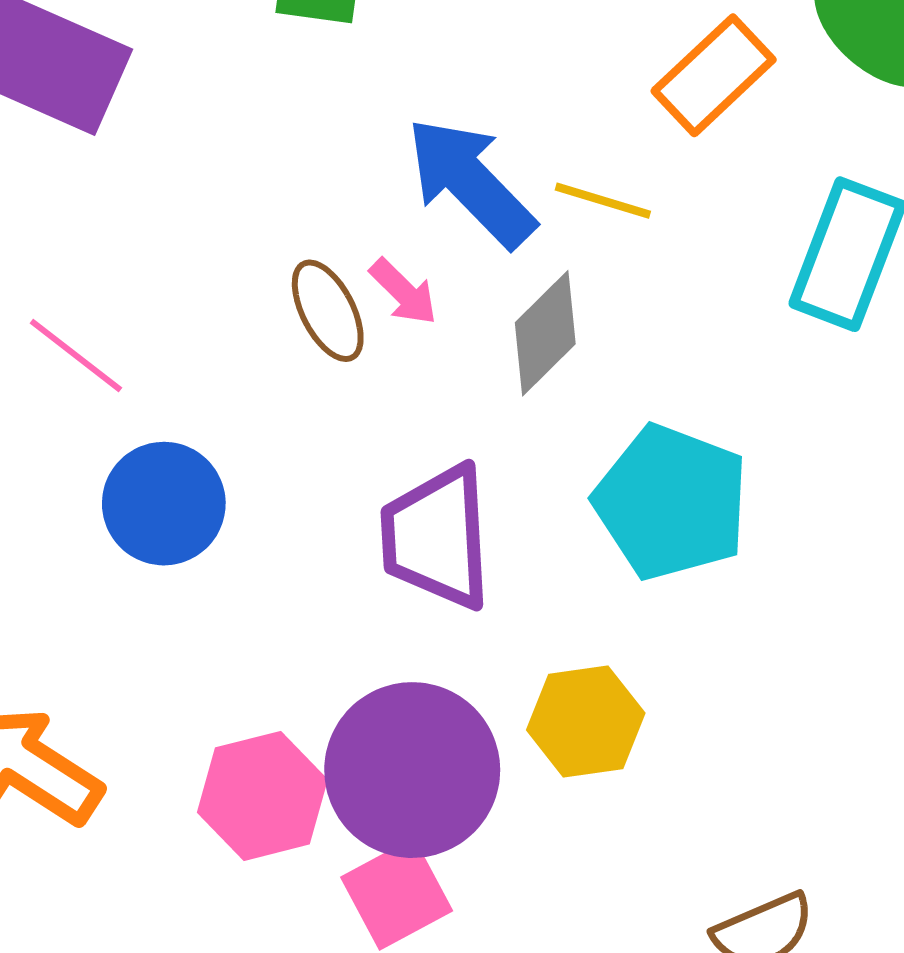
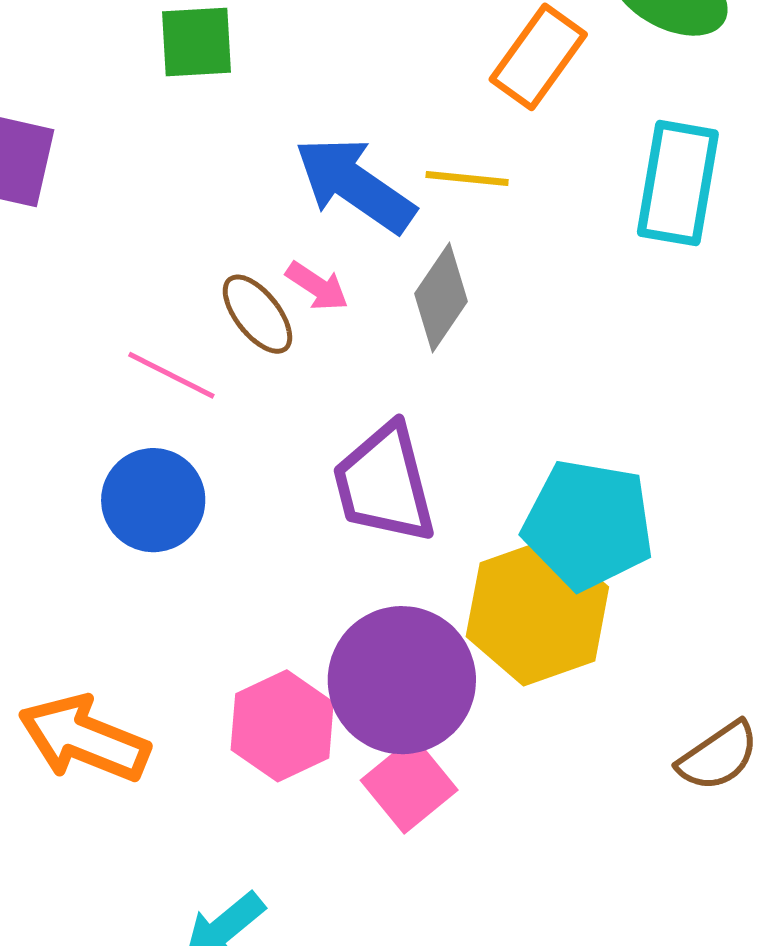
pink line: (76, 355) -> (171, 375), moved
cyan pentagon: (671, 502) -> (588, 525), moved
yellow hexagon: (586, 721) -> (537, 612), size x1.5

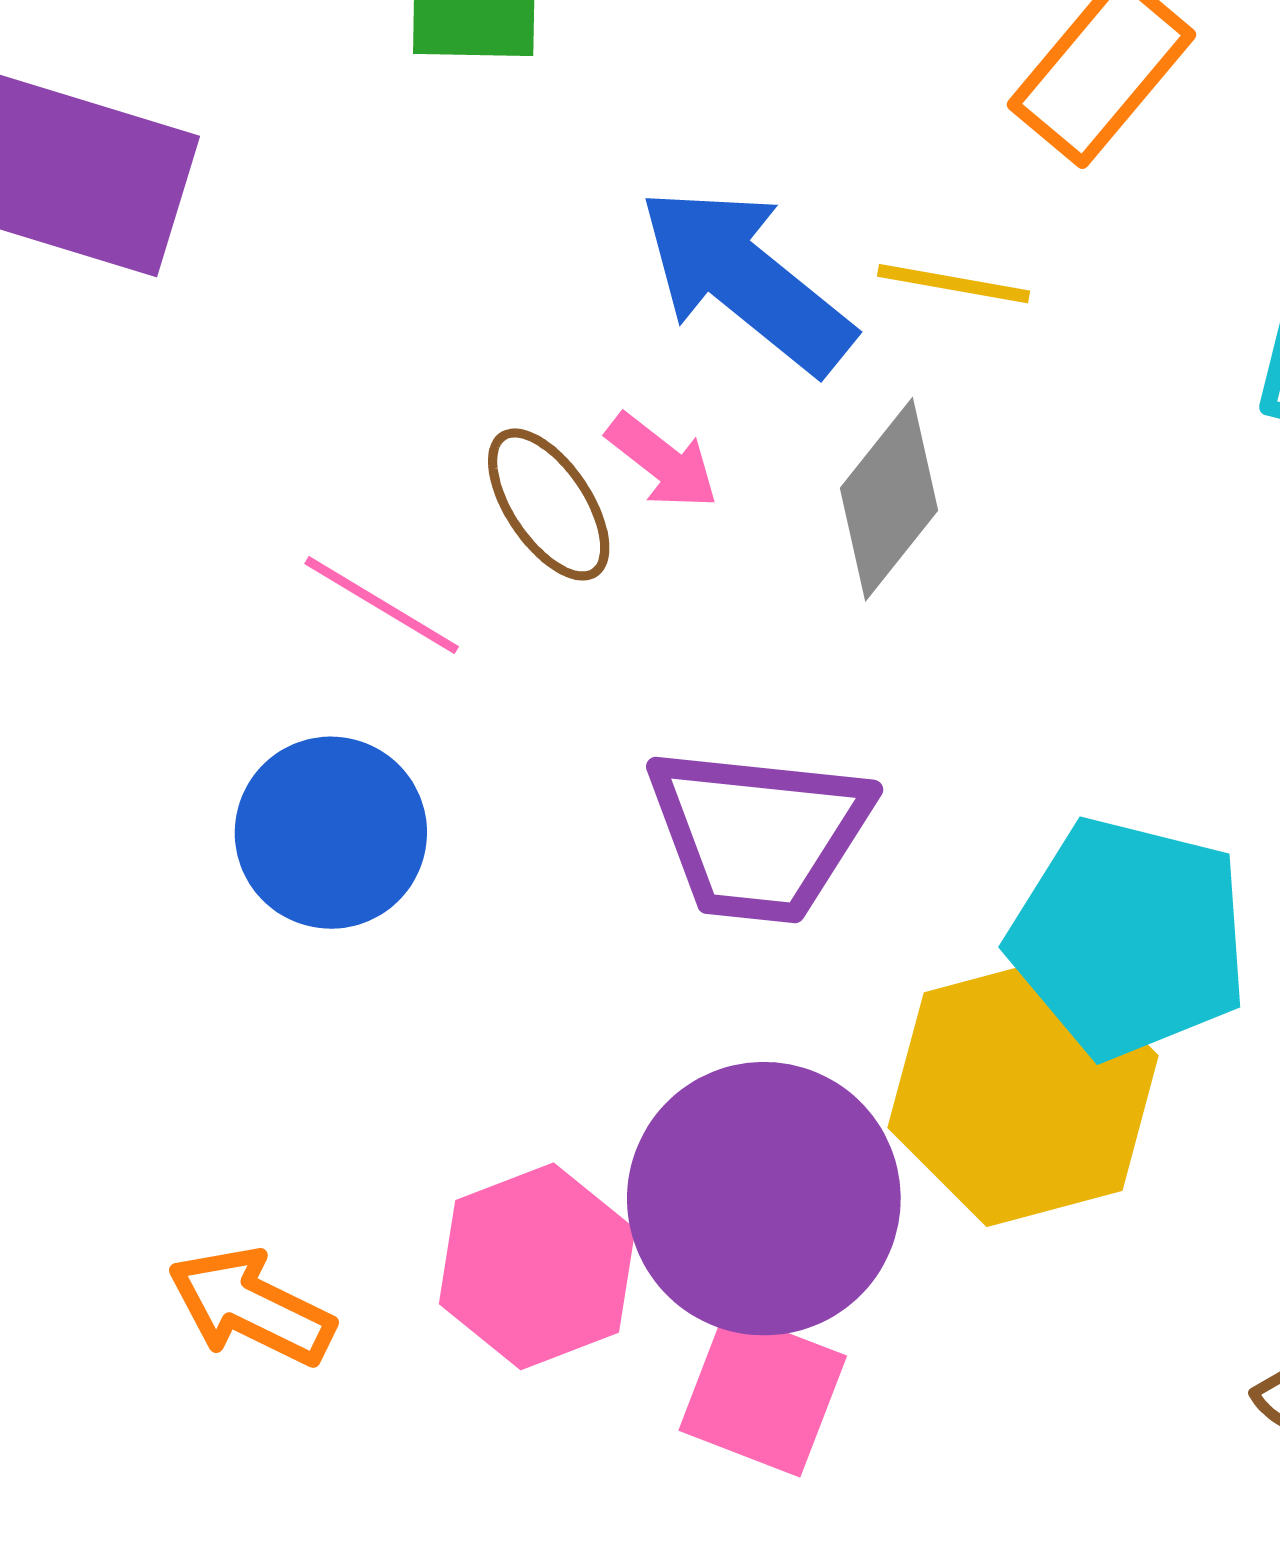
purple trapezoid: (384, 484) -> (759, 834), turned -74
orange arrow: (84, 739) -> (251, 1307), moved, size x0.7
pink square: (409, 785) -> (763, 1393), turned -34

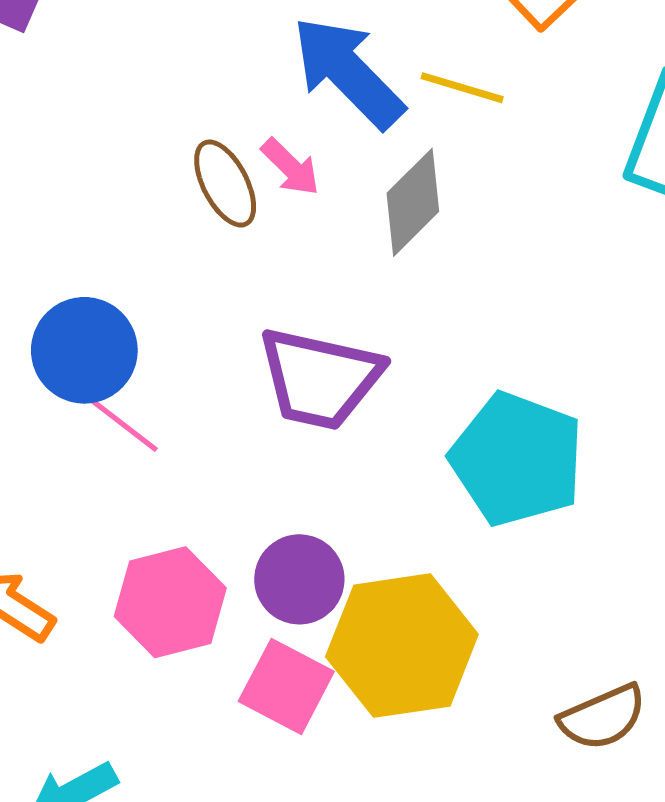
pink line: (382, 605) -> (118, 421), moved
yellow hexagon: (1023, 1092) -> (402, 646), moved
purple circle: (764, 1199) -> (299, 579), size x0.6

